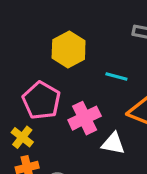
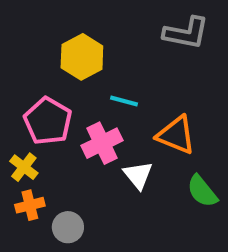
cyan line: (116, 77) -> (124, 101), moved
white triangle: (113, 144) -> (138, 175), turned 40

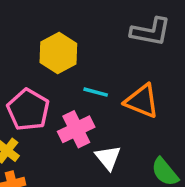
orange triangle: (176, 135) -> (142, 101), moved

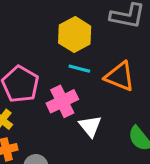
yellow hexagon: (58, 53) -> (75, 35), moved

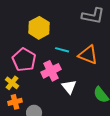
yellow hexagon: (75, 35) -> (39, 28), moved

